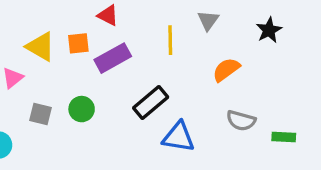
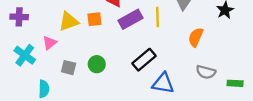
yellow triangle: (41, 47) -> (69, 21), turned -50
purple rectangle: (113, 58) -> (130, 19), moved
orange semicircle: (226, 70) -> (196, 37), turned -30

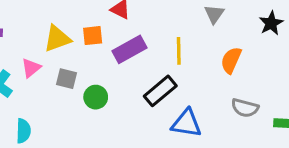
yellow line: (157, 17) -> (179, 51), moved
purple rectangle: (130, 19) -> (130, 49), moved
gray square: (69, 68) -> (66, 79), moved

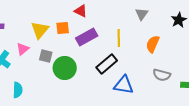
yellow triangle: (57, 39) -> (40, 30), turned -30
green circle: (96, 97) -> (65, 68), size x1.5

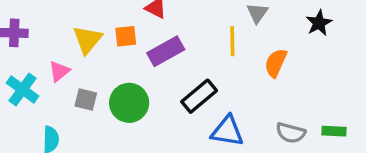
yellow line: (119, 38) -> (232, 41), moved
gray square: (46, 56) -> (86, 100), moved
gray semicircle: (162, 75) -> (291, 133), moved

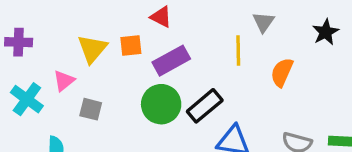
green circle: (129, 103) -> (161, 104), moved

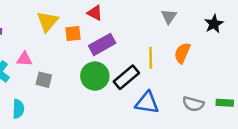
yellow triangle: (92, 49) -> (47, 21), moved
yellow line: (238, 51) -> (151, 58), moved
pink triangle: (64, 81) -> (24, 59), turned 42

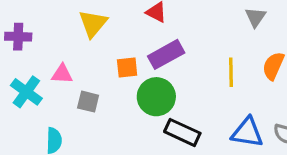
orange square: (73, 34) -> (127, 67), moved
black rectangle: (126, 77) -> (182, 132), moved, turned 65
blue triangle: (147, 103) -> (247, 132), moved

